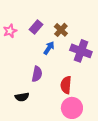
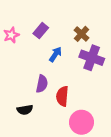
brown cross: (61, 30) -> (82, 34), moved
red semicircle: (66, 85) -> (62, 96), moved

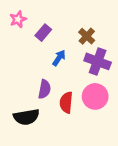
pink star: (11, 35) -> (18, 19), moved
black semicircle: (25, 110) -> (26, 117), size x1.5
pink circle: (82, 122) -> (95, 96), moved

